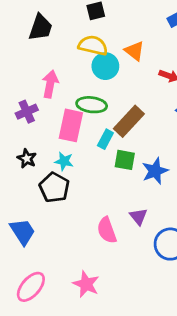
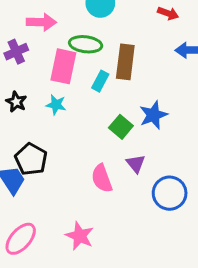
pink arrow: (50, 84) -> (41, 22), turned 80
brown rectangle: (129, 121) -> (125, 62), turned -36
green square: (125, 160) -> (121, 127), moved, turned 30
black pentagon: (54, 187) -> (31, 159), moved

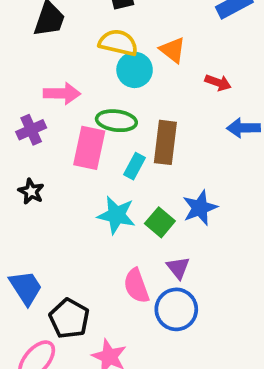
cyan star: (56, 105) -> (116, 215), moved, size x1.5
black pentagon: (31, 159) -> (69, 318), moved
blue circle: (170, 193) -> (176, 309), moved

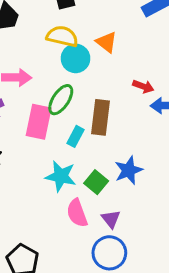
red arrow: (218, 83) -> (143, 86), moved
green ellipse: (116, 121) -> (61, 100), turned -64
pink semicircle: (136, 286) -> (77, 213), moved

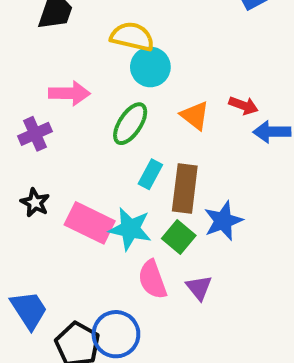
orange triangle: (106, 42) -> (195, 116), moved
brown rectangle: (101, 117) -> (185, 188), moved
pink rectangle: (39, 122) -> (90, 223), moved, turned -76
blue circle: (109, 253) -> (116, 334), moved

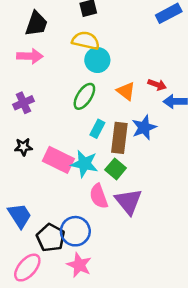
pink arrow: (69, 93) -> (30, 56), moved
black star: (35, 203) -> (23, 147), turned -30
blue star: (223, 221) -> (144, 127), moved
purple triangle: (199, 288) -> (128, 201), size x1.6

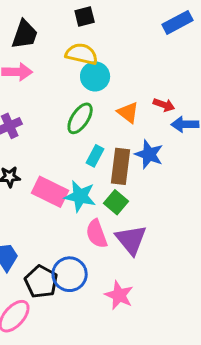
blue star: (144, 127) -> (149, 154), turned -30
pink star: (79, 265) -> (119, 295), moved

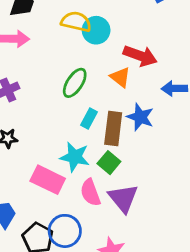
cyan circle: (95, 76) -> (96, 30), moved
red arrow: (164, 105) -> (140, 56), moved, size x1.6
pink rectangle: (50, 192) -> (48, 180), moved

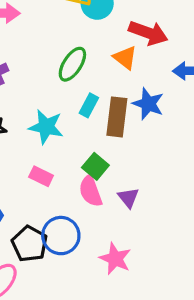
cyan star: (75, 157) -> (46, 127), moved
green square: (109, 163) -> (95, 166), moved
pink rectangle: (48, 180) -> (41, 176), size x0.6
purple triangle: (123, 198) -> (128, 198), size x0.6

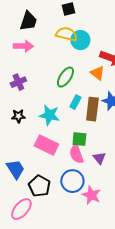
green square: (95, 166) -> (79, 139), turned -35
pink rectangle: (41, 176) -> (46, 145), size x1.6
blue circle: (61, 236) -> (72, 181), moved

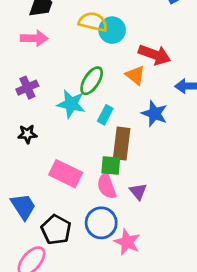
brown rectangle: (92, 109) -> (122, 144), moved
cyan star: (49, 115) -> (71, 104), moved

